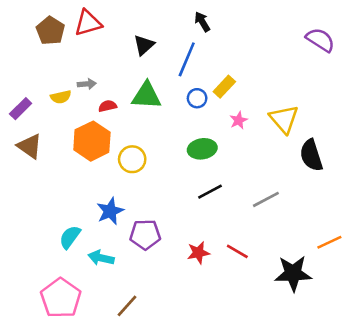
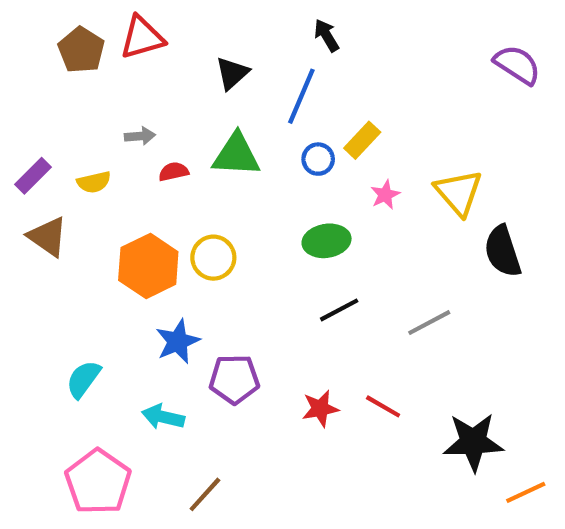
yellow semicircle: (61, 97) -> (94, 182), moved
orange hexagon: (92, 141) -> (148, 266), moved
cyan semicircle: (70, 237) -> (83, 379), moved
orange line: (329, 242) -> (526, 492), moved

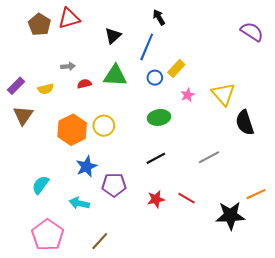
brown triangle: (48, 237) -> (23, 115), turned 30
black line: (339, 310) -> (156, 158), moved
orange line: (526, 492) -> (256, 194), moved

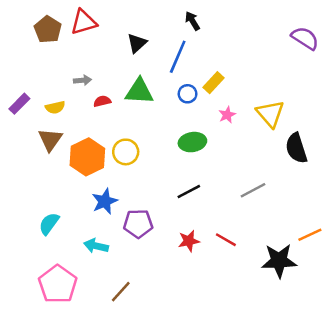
brown triangle: (23, 115) -> (50, 140), moved

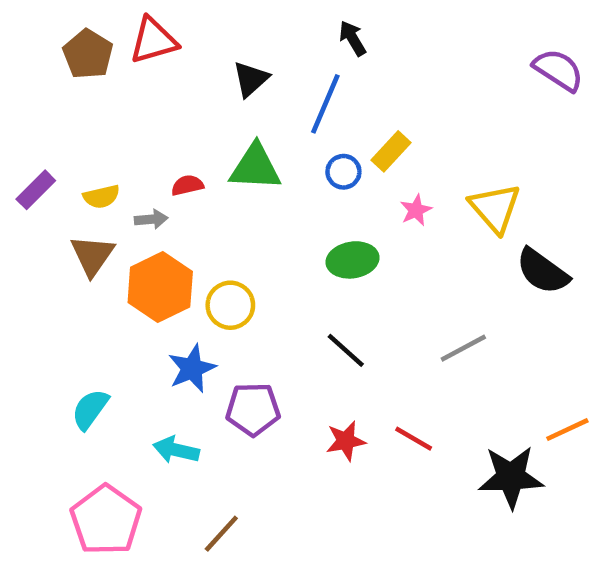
gray arrow: (82, 80) -> (151, 219), moved
black semicircle: (296, 148) -> (542, 271), turned -36
yellow circle: (126, 152) -> (230, 305), moved
black line: (189, 191) -> (346, 350), turned 70

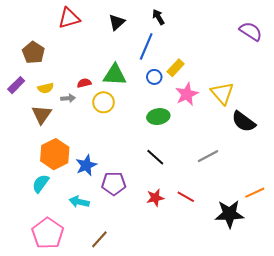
brown pentagon: (88, 54) -> (33, 53), moved
black triangle: (251, 79) -> (117, 22), moved
pink star: (416, 210) -> (187, 94), size x1.6
orange hexagon: (160, 287) -> (55, 154), moved
yellow circle: (230, 305) -> (103, 102), moved

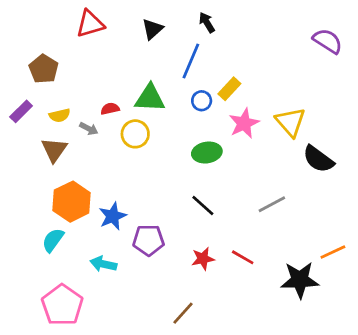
gray arrow: (68, 98) -> (89, 129), turned 32
brown line: (99, 239) -> (183, 313), moved

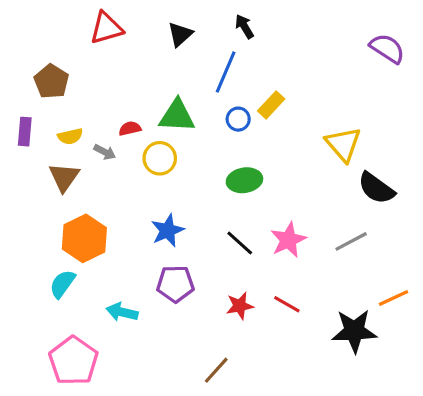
purple rectangle: (21, 111) -> (25, 132), turned -40
pink star: (244, 123) -> (288, 240), moved
gray line: (272, 204) -> (351, 241), moved
blue star: (113, 216) -> (168, 230), moved

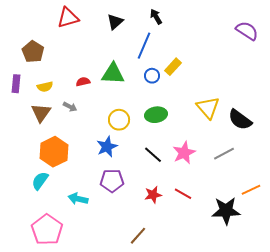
yellow triangle: (343, 144) -> (208, 108), moved
gray arrow: (105, 152) -> (70, 107), moved
yellow circle: (160, 158) -> (119, 120), moved

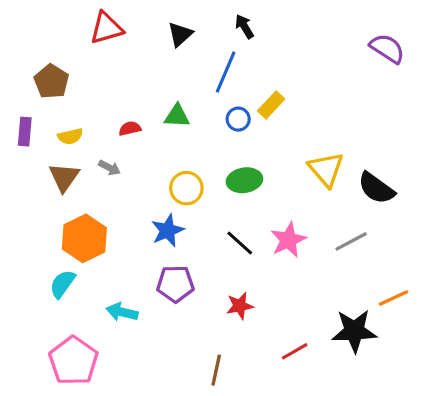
green triangle: (113, 74) -> (177, 116), size x0.7
red line: (183, 194) -> (295, 351), moved, turned -60
brown line: (138, 236) -> (216, 370), turned -30

